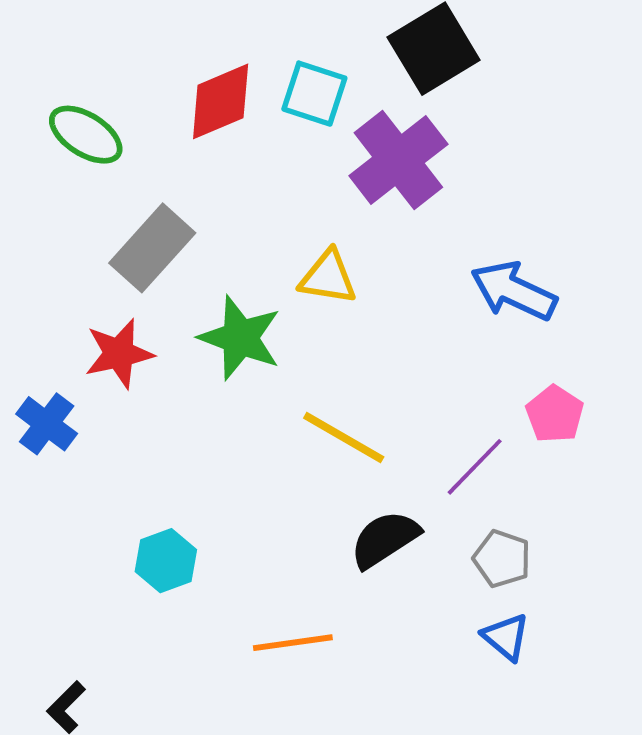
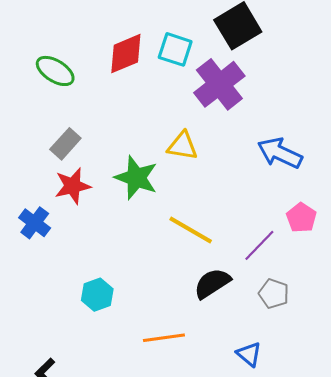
gray rectangle: (152, 248) -> (65, 144), moved, size x0.7
blue triangle: (506, 637) -> (249, 354), moved

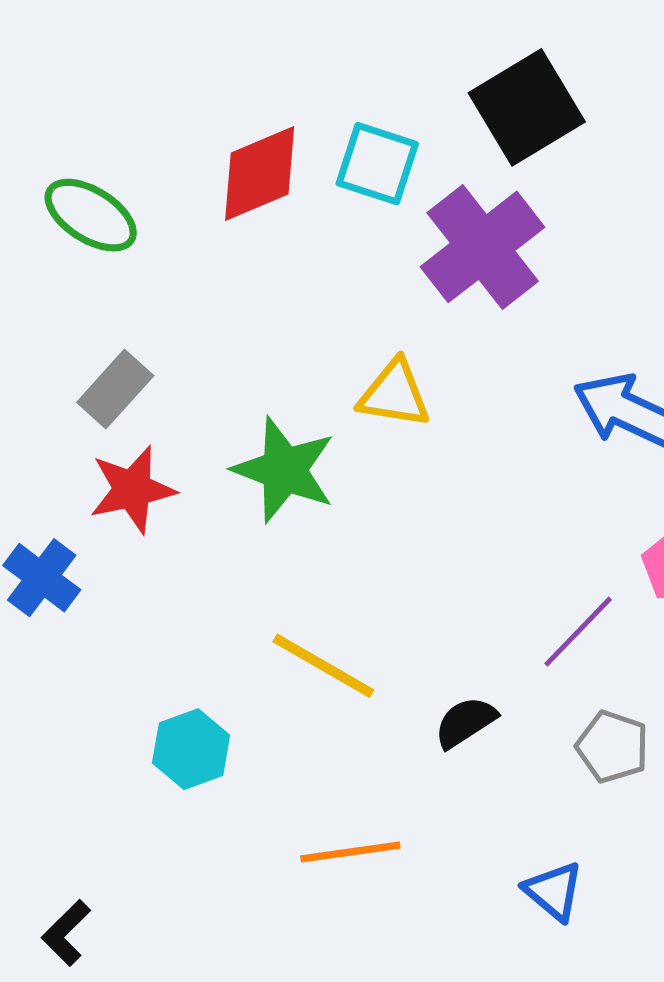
yellow line: (191, 230) -> (323, 666), moved
black semicircle: (212, 283) -> (465, 722), size x0.7

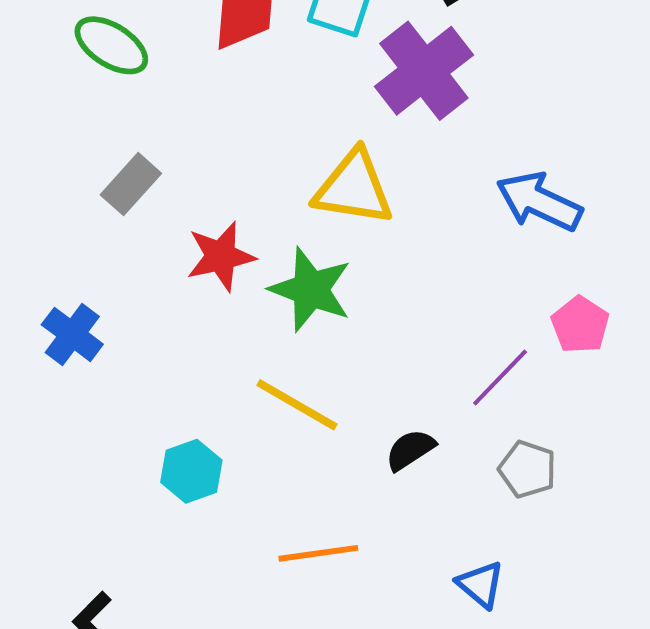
yellow triangle: (394, 394) -> (354, 188), size x1.4
green star: (284, 470) -> (311, 290), moved
red star: (132, 489) -> (221, 256), moved

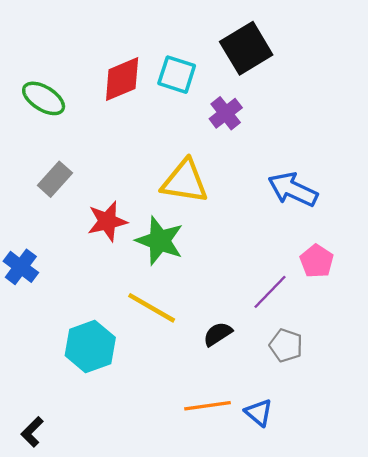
purple cross: (424, 71) -> (226, 113), size x0.6
cyan hexagon: (191, 471) -> (90, 347), size x1.4
orange line: (318, 553) -> (207, 406), moved

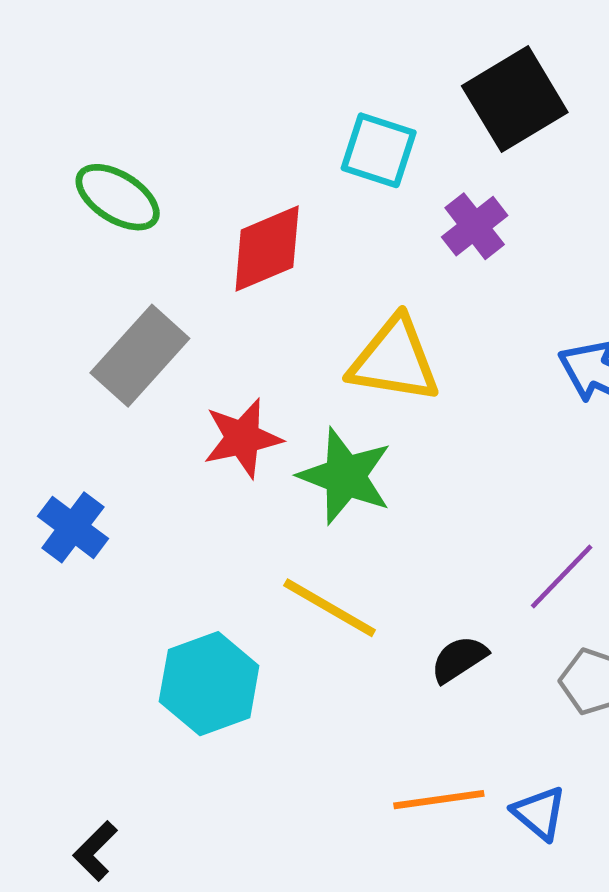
red diamond: (122, 79) -> (267, 249), moved
gray rectangle: (55, 179) -> (140, 356), size x1.4

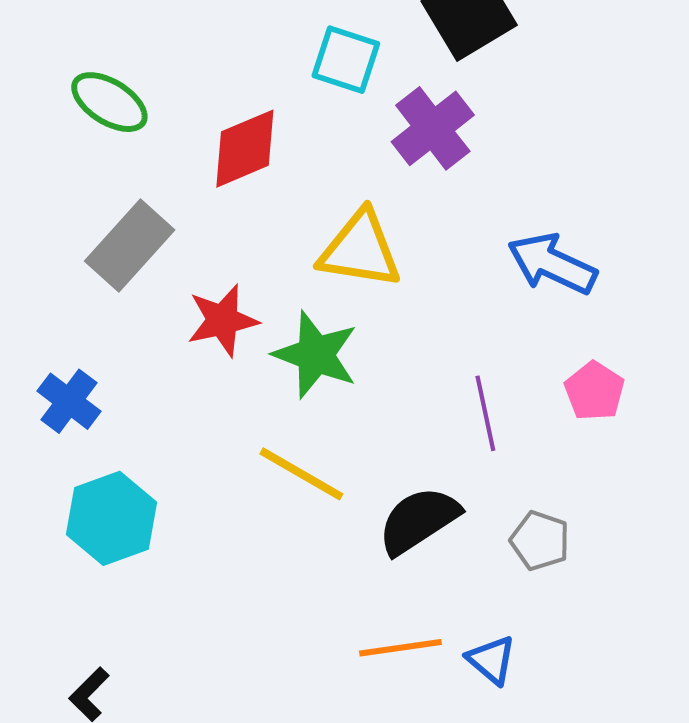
purple cross: (475, 226) -> (433, 128), size x1.4
purple line: (562, 577) -> (485, 413), moved, turned -56
black semicircle: (459, 659) -> (419, 520), size x1.6
cyan hexagon: (209, 684) -> (111, 518), moved

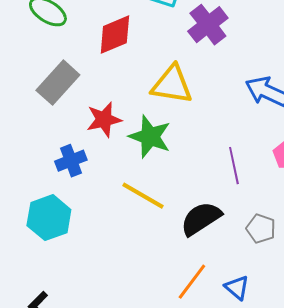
blue cross: (69, 401) -> (71, 161), moved, turned 32
orange line: (400, 648) -> (192, 282), turned -45

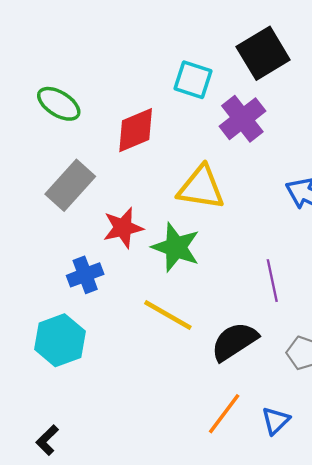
blue triangle: (237, 288) -> (276, 421), turned 36

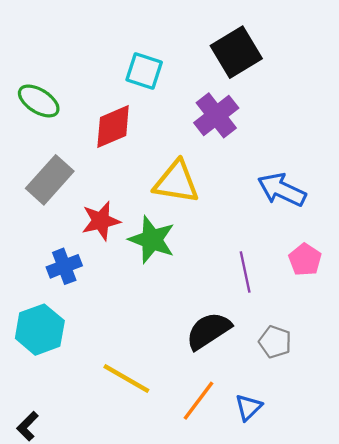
cyan square: (193, 80) -> (144, 71), moved
yellow line: (168, 315) -> (126, 378), moved

